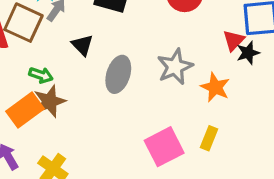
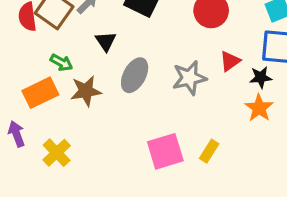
red triangle: (234, 40) -> (230, 61), moved
orange star: (215, 87) -> (259, 108), moved
brown star: (50, 101) -> (86, 91), moved

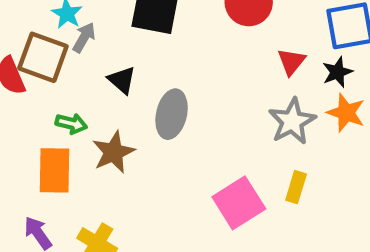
gray star: (189, 78) -> (292, 121), moved
orange rectangle: (40, 93) -> (54, 170), turned -48

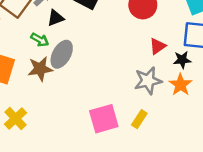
black triangle: (122, 80) -> (56, 18), moved, turned 42
gray ellipse: (172, 114) -> (62, 54), moved
green arrow: (71, 124) -> (40, 40), moved

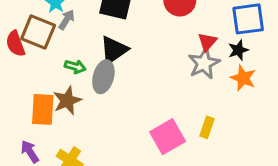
black triangle: (56, 18) -> (114, 50), moved, size x1.5
brown star: (40, 69) -> (67, 101), moved
gray star: (148, 81) -> (204, 63), moved

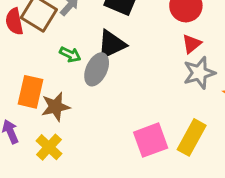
red triangle: (207, 42) -> (192, 44), moved
brown star: (67, 101) -> (55, 107), moved
yellow rectangle: (207, 127) -> (192, 137), size x1.6

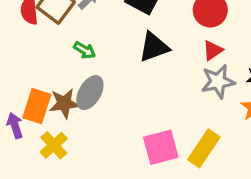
black triangle: (111, 44) -> (154, 47), moved
gray ellipse: (97, 69) -> (90, 93), moved
orange rectangle: (31, 92) -> (37, 106), moved

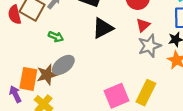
gray ellipse: (90, 93) -> (63, 65), turned 30

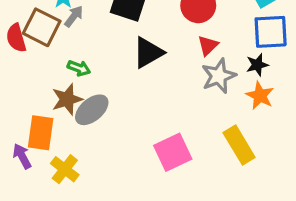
brown star: (47, 75) -> (67, 99), moved
yellow rectangle: (146, 93) -> (239, 145), moved, turned -55

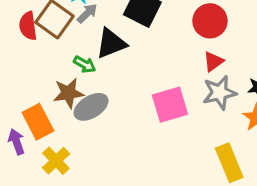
black triangle: (148, 53) -> (111, 43), moved
orange rectangle: (41, 133) -> (38, 122), turned -44
pink square: (173, 152) -> (170, 105), moved

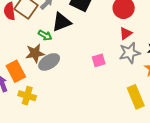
pink square: (170, 105) -> (99, 60), size x0.6
yellow cross: (56, 161) -> (27, 96), turned -30

